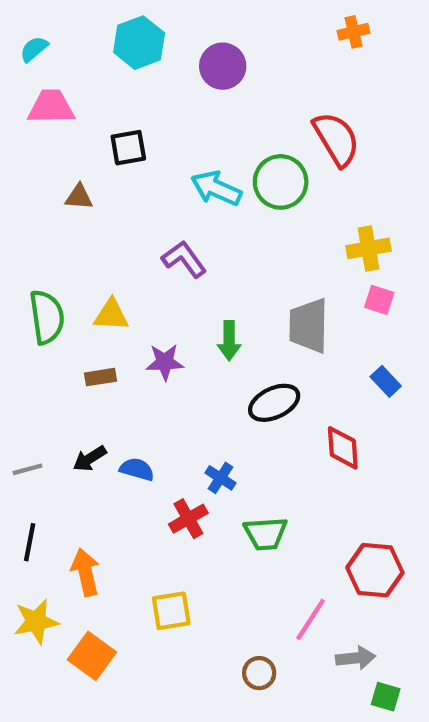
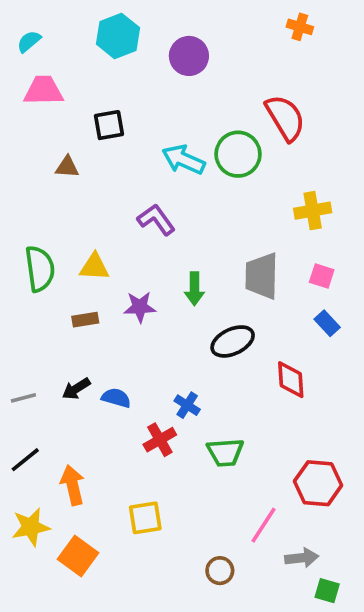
orange cross: (353, 32) -> (300, 27), turned 30
pink square: (379, 300) -> (322, 276), moved
black line: (30, 542) -> (25, 460), turned 40

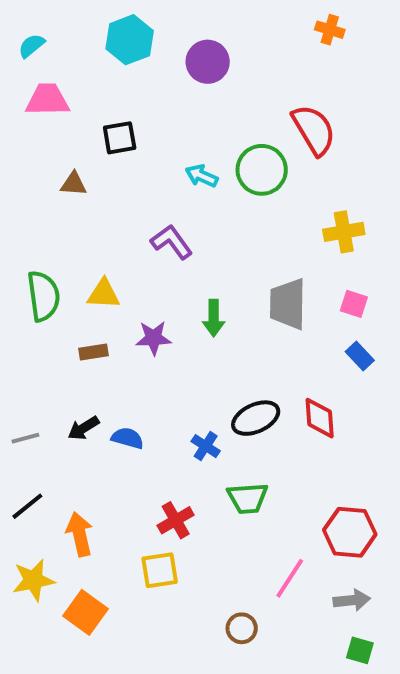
cyan arrow: (183, 160) -> (202, 176), size x0.7
black ellipse: (233, 341) -> (256, 418), moved
red cross: (160, 440) -> (176, 520), moved
gray arrow: (302, 558) -> (352, 600), moved

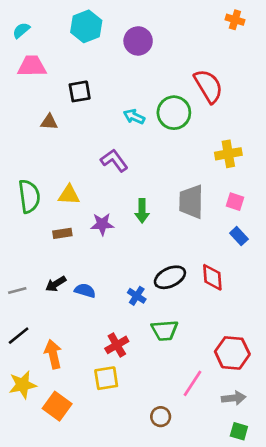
orange cross: (330, 30) -> (235, 20), moved

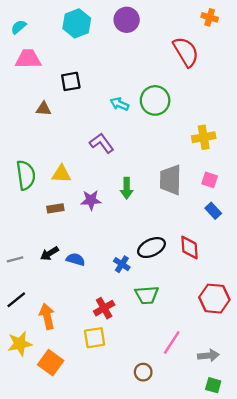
purple circle: (138, 41) -> (127, 20), moved
red semicircle: (208, 86) -> (186, 52), moved
red hexagon: (232, 353) -> (214, 299), moved

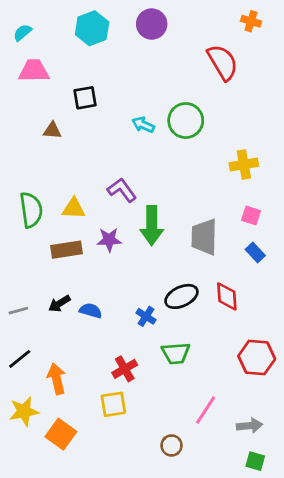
purple L-shape: (102, 143) -> (122, 190), moved
gray trapezoid: (170, 180) -> (204, 237), moved
green arrow: (127, 188) -> (152, 226), size x1.5
brown rectangle: (55, 208) -> (67, 250), size x1.5

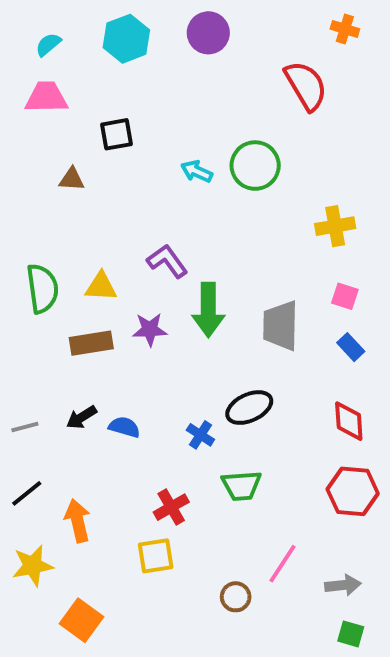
cyan semicircle: (23, 33) -> (48, 45), moved
red diamond: (227, 296) -> (349, 421), moved
orange square: (61, 434) -> (81, 620), moved
brown circle: (172, 445) -> (236, 597), moved

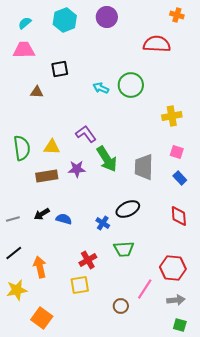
red semicircle: (306, 86) -> (157, 44), turned -56
green arrow: (208, 310) -> (107, 159), turned -32
red hexagon: (353, 491) -> (173, 268), moved

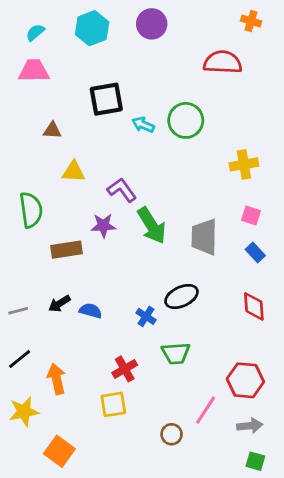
black square: (60, 69) -> (106, 99), moved, size x1.4
yellow triangle: (52, 147) -> (74, 172), moved
purple star: (77, 169) -> (103, 226), moved

